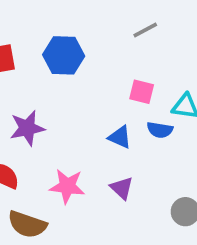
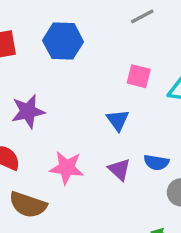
blue semicircle: (160, 130) -> (156, 162), moved
blue triangle: (120, 137) -> (118, 120), turned 30

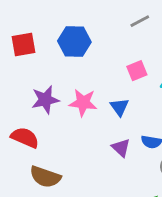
pink square: (139, 76) -> (137, 71), turned -36
pink star: (67, 168) -> (83, 103), moved

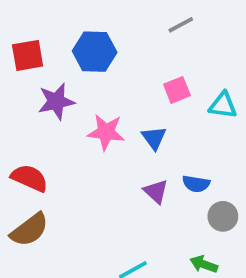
purple star: (45, 100) -> (56, 101), moved
brown semicircle: (45, 177) -> (29, 230), moved, turned -56

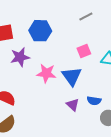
blue triangle: (154, 138) -> (72, 76), size x1.5

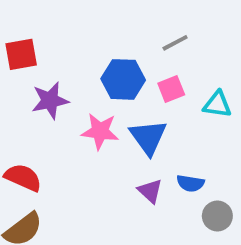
gray line: (86, 17) -> (175, 43), moved
blue hexagon: (40, 31) -> (123, 79), moved

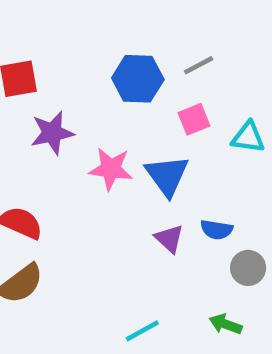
blue hexagon: (123, 79) -> (138, 79), moved

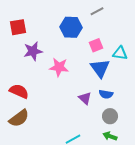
gray line: (199, 65) -> (97, 11), moved
blue triangle: (167, 176) -> (100, 68), moved
gray circle: (248, 268) -> (110, 116), moved

